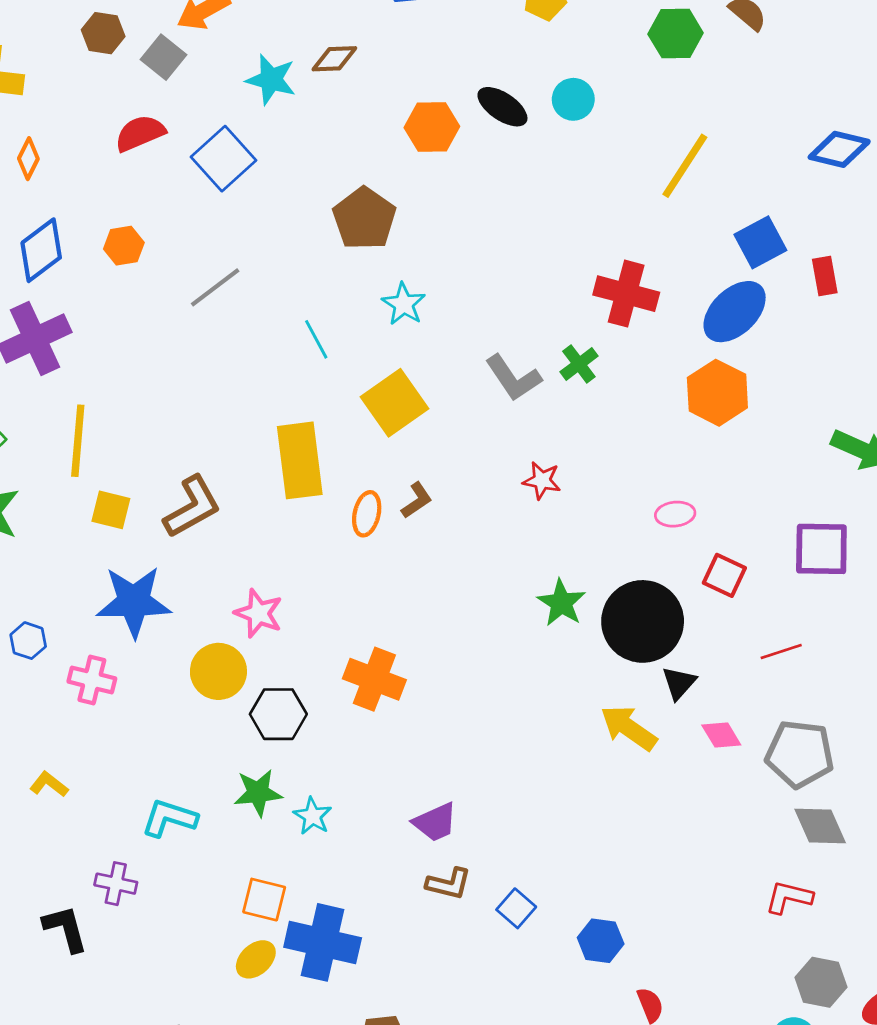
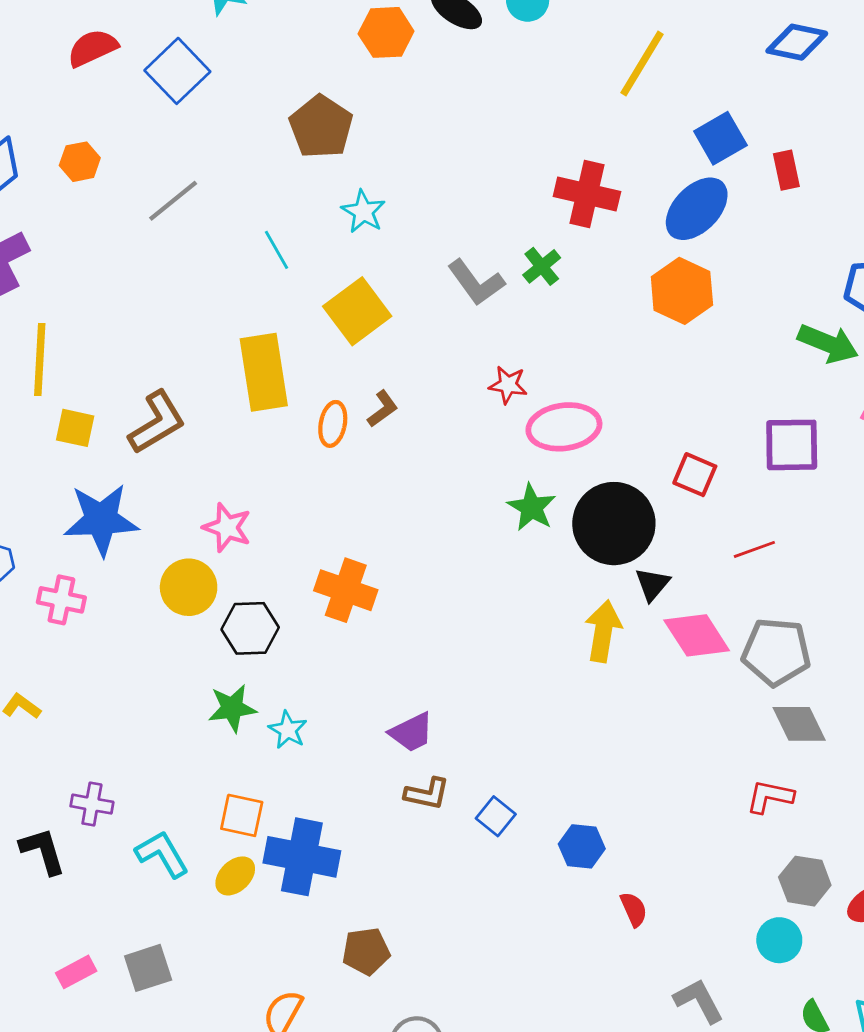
pink ellipse: (675, 514) -> (564, 427), moved, size x1.8
yellow arrow: (629, 728) -> (603, 631), turned 66
pink diamond: (721, 735) -> (697, 635), size x1.6
cyan L-shape: (169, 818) -> (162, 854), moved, turned 44

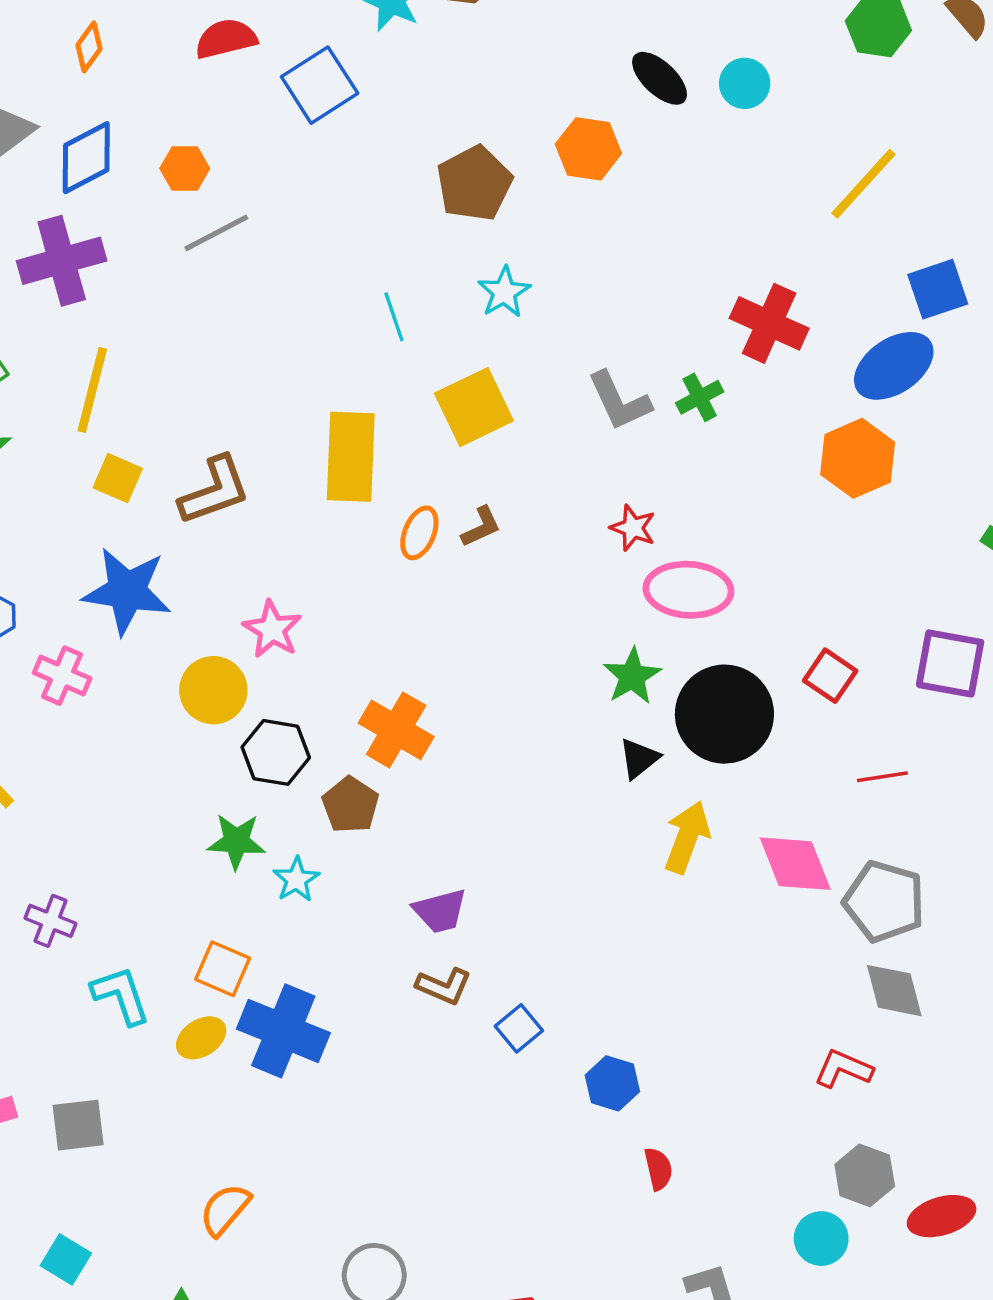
orange hexagon: (386, 32) -> (588, 149), moved
gray line: (173, 201) -> (216, 233), moved
black triangle: (652, 584) -> (639, 758), moved
brown pentagon: (366, 951) -> (350, 805), moved, turned 30

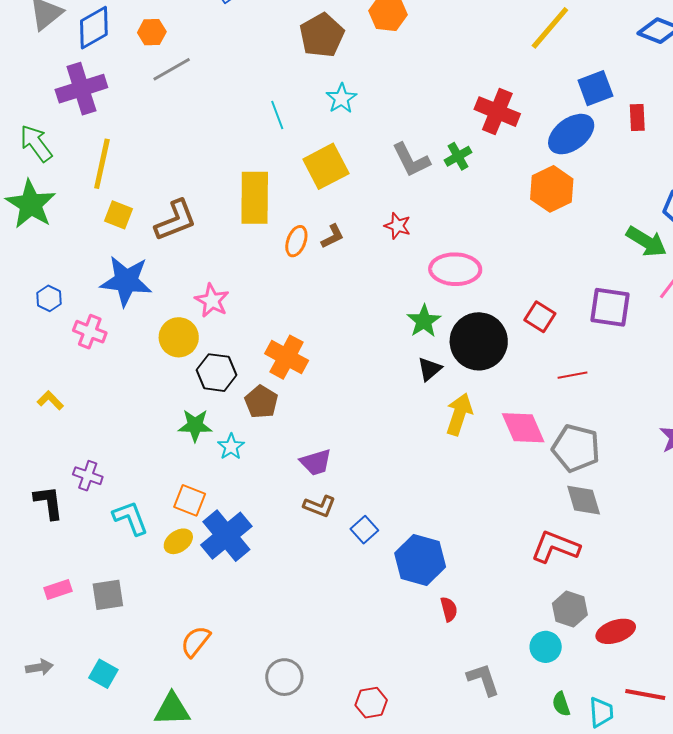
red star: (633, 528) -> (398, 226), moved
blue cross: (283, 1031) -> (226, 536), turned 30
red L-shape: (843, 1069) -> (555, 547), size x1.4
blue hexagon: (612, 1083) -> (420, 560), size x1.6

